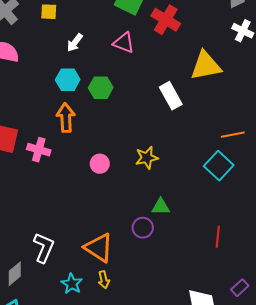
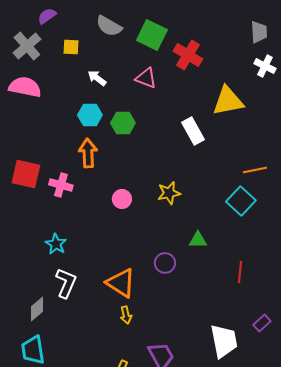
white arrow: (75, 43) -> (97, 78), turned 90
green triangle: (161, 207) -> (198, 240), moved
cyan star: (72, 284) -> (56, 244), moved

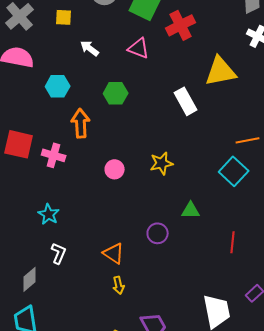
red cross: (188, 55) -> (181, 25), turned 32
cyan hexagon: (90, 115) -> (58, 86), moved
white L-shape: (66, 283) -> (59, 253), size x0.7
orange triangle: (121, 283) -> (114, 253), size x0.7

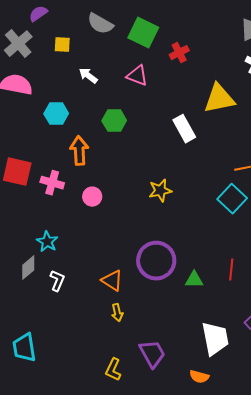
red cross: (181, 25) -> (179, 53), size x0.7
pink circle: (115, 169) -> (92, 197), moved
green triangle: (191, 210) -> (194, 280), moved
purple circle: (158, 233) -> (156, 261), size x1.8
gray diamond: (30, 279) -> (28, 268), moved

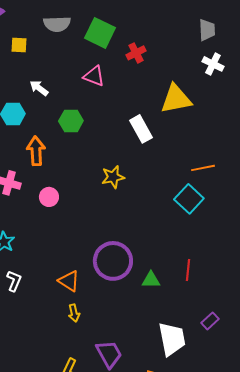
gray semicircle: (100, 24) -> (57, 24), turned -32
white arrow: (88, 76) -> (39, 88), moved
yellow star: (160, 191) -> (113, 177), moved

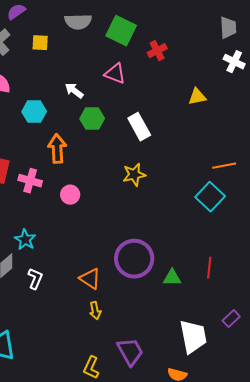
white arrow: (39, 88) -> (74, 91), moved
yellow triangle: (176, 99) -> (197, 97), size x0.6
white rectangle: (141, 129) -> (139, 127), moved

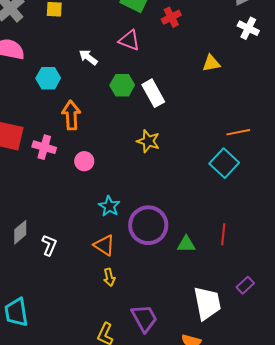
green hexagon: (92, 119) -> (122, 85), moved
yellow star: (134, 175) -> (148, 141), turned 30
cyan star: (25, 240) -> (109, 206), moved

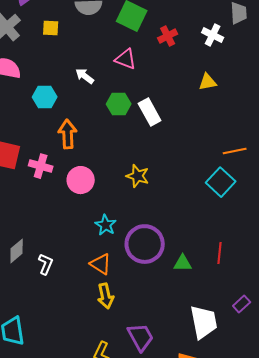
white cross: (248, 28) -> (213, 35), moved
yellow star: (148, 141) -> (138, 176), moved
pink circle: (84, 161) -> (81, 180), size x1.4
yellow arrow: (109, 277) -> (106, 296), size x1.4

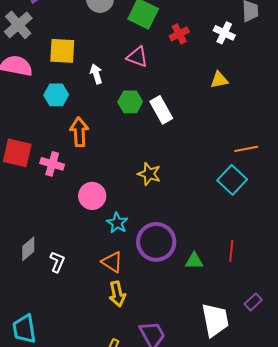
yellow square: (51, 28) -> (62, 51), moved, size x1.6
white arrow: (85, 76) -> (96, 74), turned 36
pink circle: (81, 180) -> (92, 196), moved

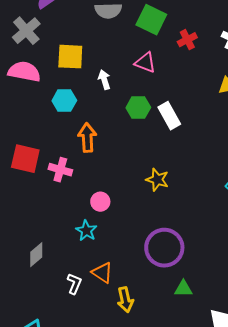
pink circle: (92, 196) -> (100, 202), size x0.7
cyan star: (117, 223) -> (86, 231), moved
green triangle: (194, 261) -> (183, 289), moved
white L-shape: (57, 262) -> (74, 284), moved
orange triangle: (112, 262) -> (102, 273), moved

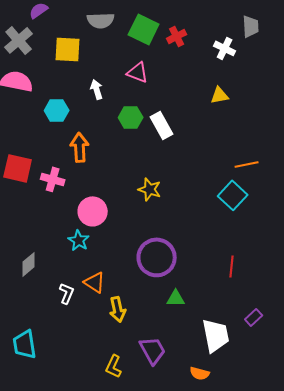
red cross: (187, 40) -> (177, 36), moved
yellow square: (70, 57) -> (68, 49), moved
pink circle: (100, 202) -> (93, 211), size x1.5

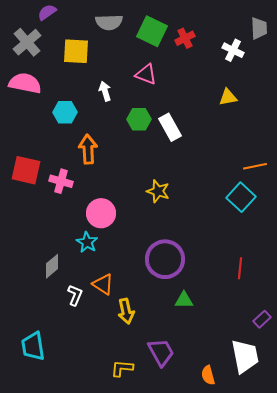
gray diamond: (29, 264) -> (52, 266), moved
white trapezoid: (216, 335) -> (245, 356), moved
yellow L-shape: (114, 366) -> (122, 368), turned 70
orange semicircle: (200, 373) -> (208, 375), turned 60

